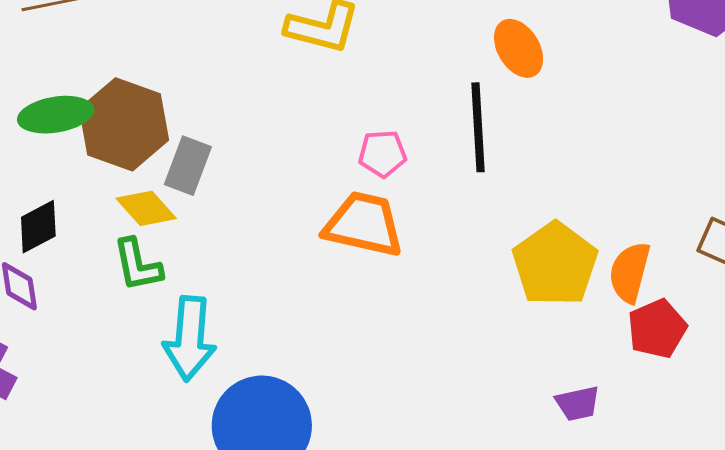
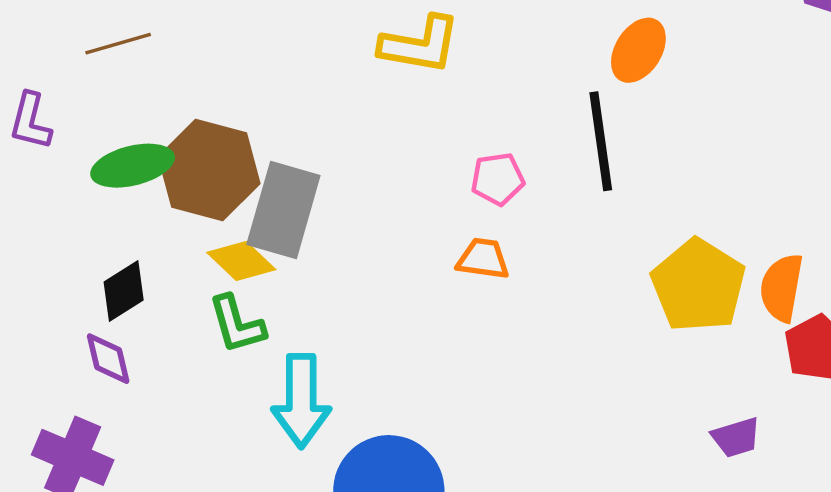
orange ellipse: (519, 48) -> (638, 50), turned 68
gray rectangle: (188, 166) -> (283, 210), size x1.5
orange trapezoid: (364, 224) -> (483, 259), size x0.6

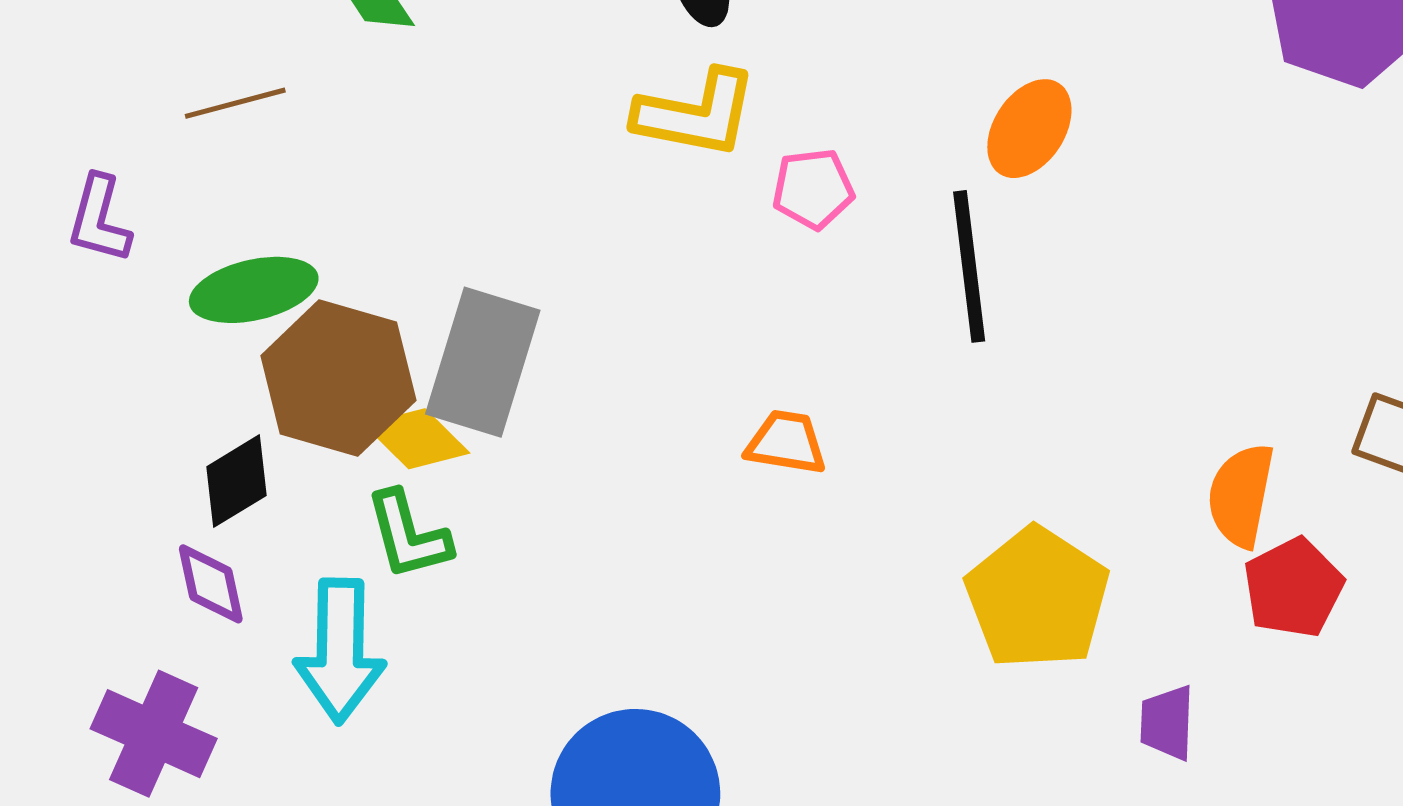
brown hexagon: (209, 170) -> (338, 378), moved
pink pentagon: (498, 179) -> (813, 189), moved
yellow pentagon: (698, 285) -> (1037, 598), moved
cyan arrow: (301, 401) -> (340, 651), moved
purple trapezoid: (736, 437) -> (1167, 723), turned 108

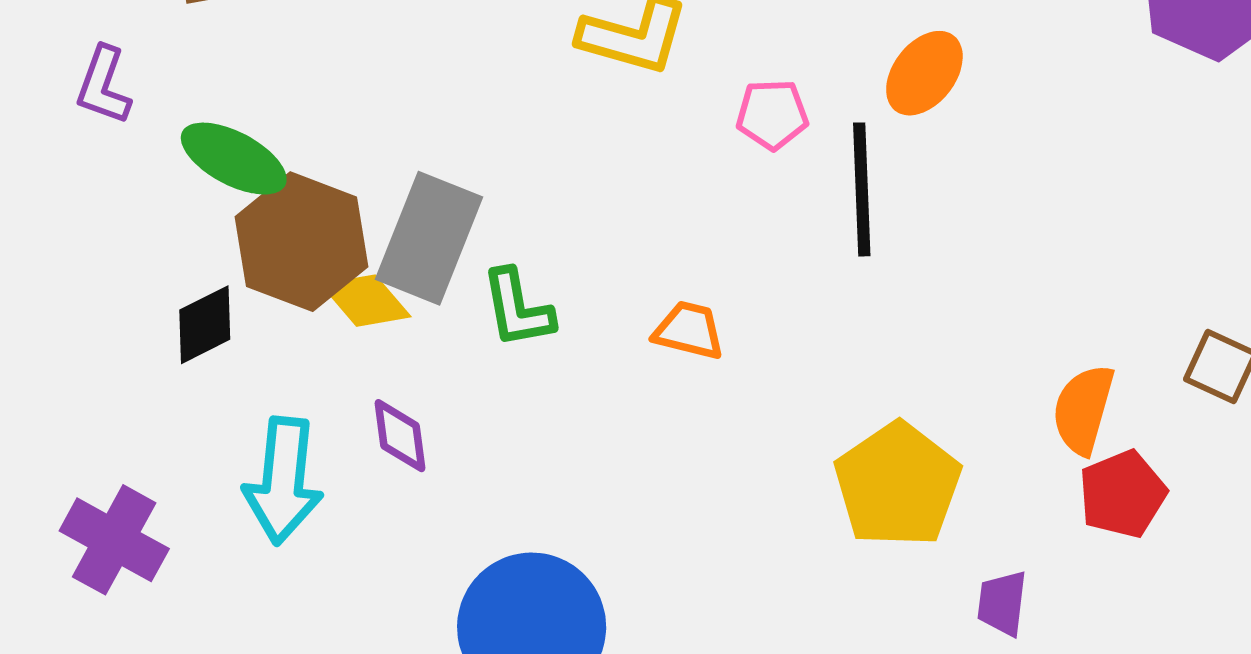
pink pentagon: (813, 189) -> (772, 115), moved
green ellipse: (254, 290) -> (234, 159), turned 36
green L-shape: (408, 535) -> (518, 309), moved
purple diamond: (211, 584) -> (400, 436), moved

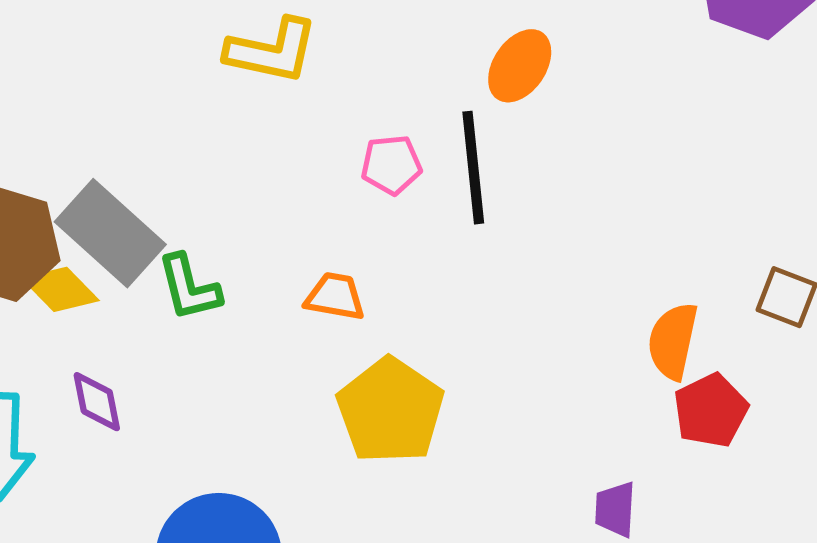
pink pentagon: (772, 115) -> (391, 165), moved
gray rectangle: (429, 238) -> (110, 233), turned -66
yellow pentagon: (898, 485) -> (390, 411), moved

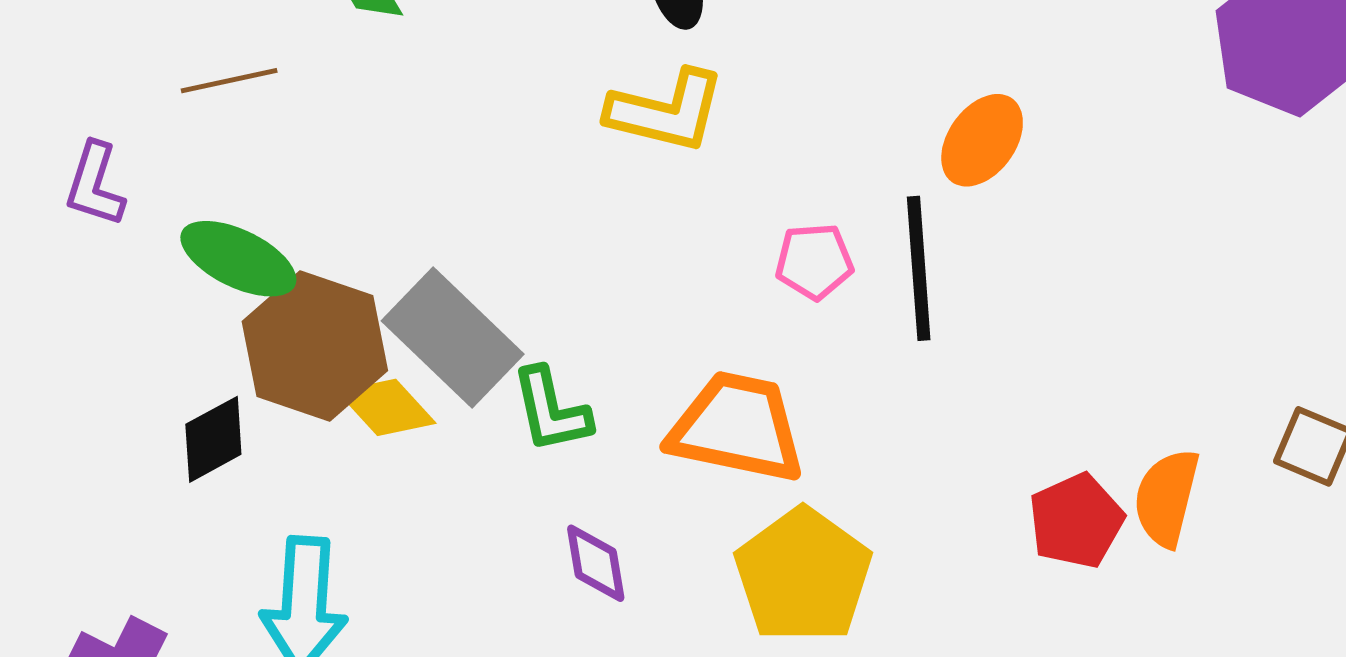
orange trapezoid: (335, 296) -> (737, 427), size x1.8
purple diamond: (97, 402) -> (596, 563), moved
red pentagon: (711, 410) -> (1076, 521), moved

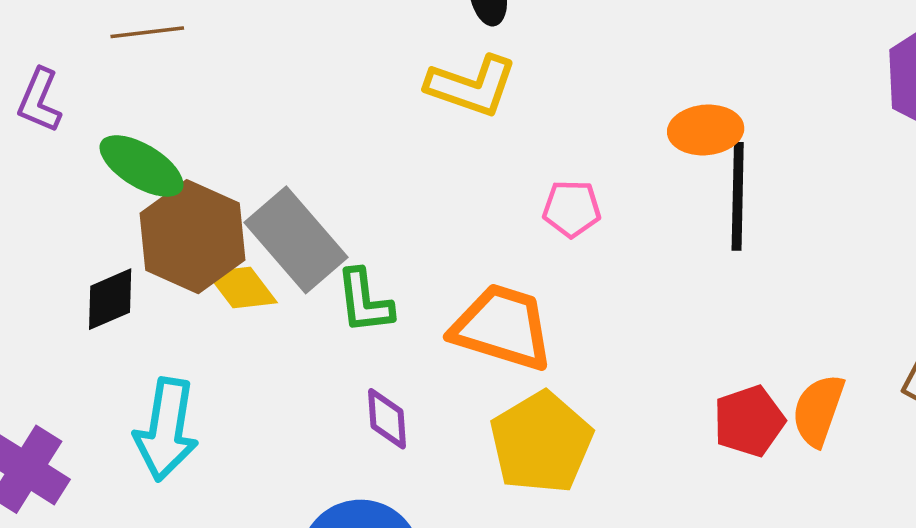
orange ellipse: (982, 140) -> (706, 130), turned 44
black line: (919, 268) -> (738, 196), moved

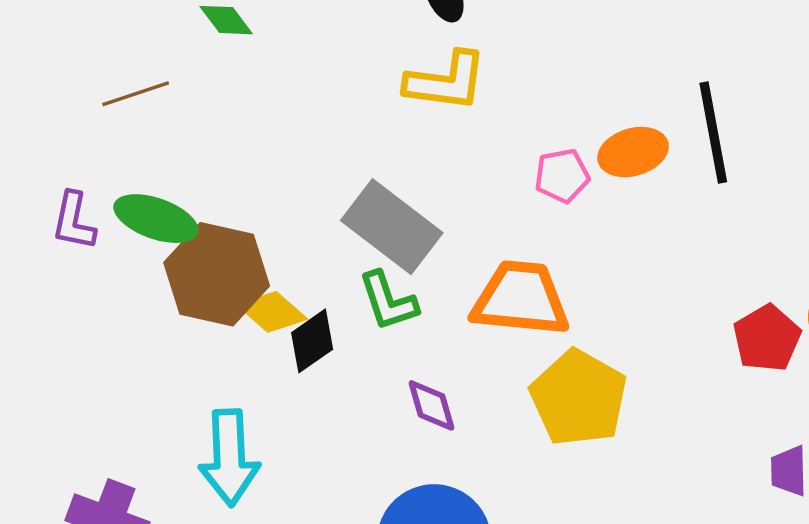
purple L-shape: (39, 100) -> (74, 221), moved
orange ellipse: (706, 130) -> (633, 152), moved
gray rectangle: (296, 240) -> (392, 227), moved
black diamond: (110, 299) -> (312, 341), moved

